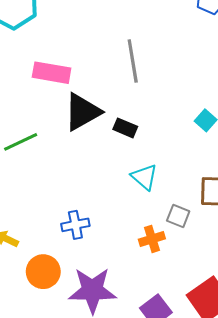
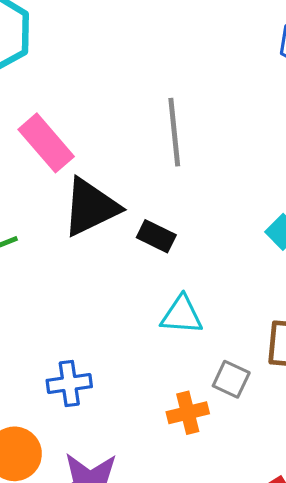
pink rectangle: (52, 73) -> (46, 143), turned 36
cyan triangle: (144, 177) -> (182, 315), turned -40

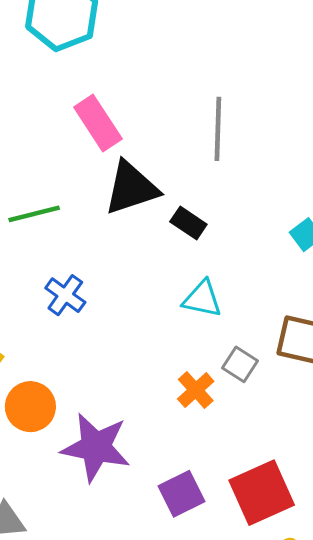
blue cross: (69, 383) -> (65, 295), moved, turned 36
orange cross: (188, 413) -> (196, 390), turned -36

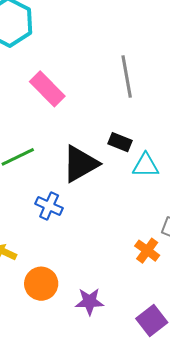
black triangle: (131, 188) -> (80, 164), moved
cyan triangle: (202, 299) -> (146, 165), moved
purple star: (96, 447) -> (89, 301), size x0.6

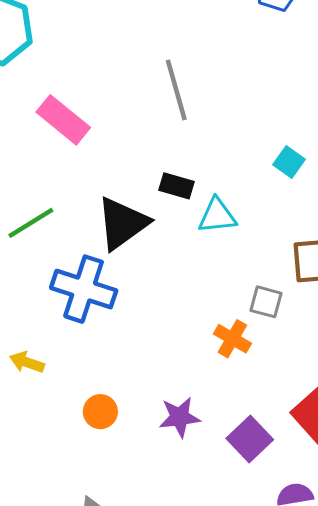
blue cross: (49, 206) -> (84, 289), size x1.6
orange circle: (41, 284) -> (100, 412), moved, size x0.7
purple star: (89, 301) -> (180, 417), moved

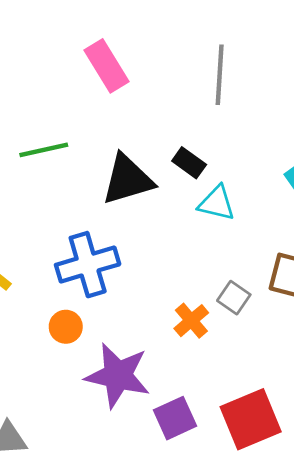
blue cross: (84, 289) -> (88, 265), moved, turned 36
orange circle: (100, 412) -> (66, 327), moved
purple star: (180, 417) -> (118, 376), size x1.6

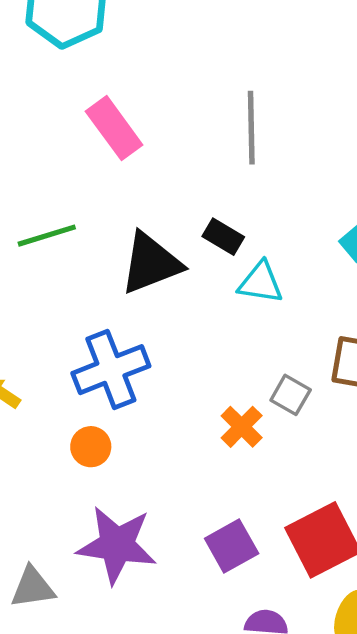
purple star: (118, 376) -> (117, 545), moved

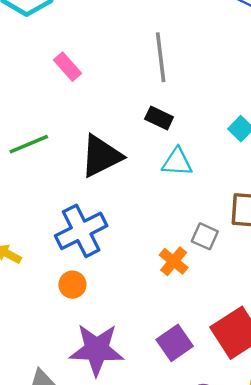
pink rectangle: (114, 128) -> (67, 67), size x0.7
black rectangle: (223, 237) -> (159, 118), moved

